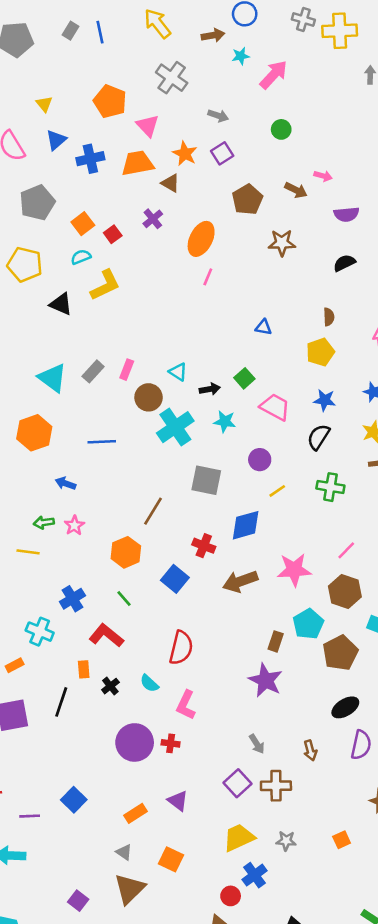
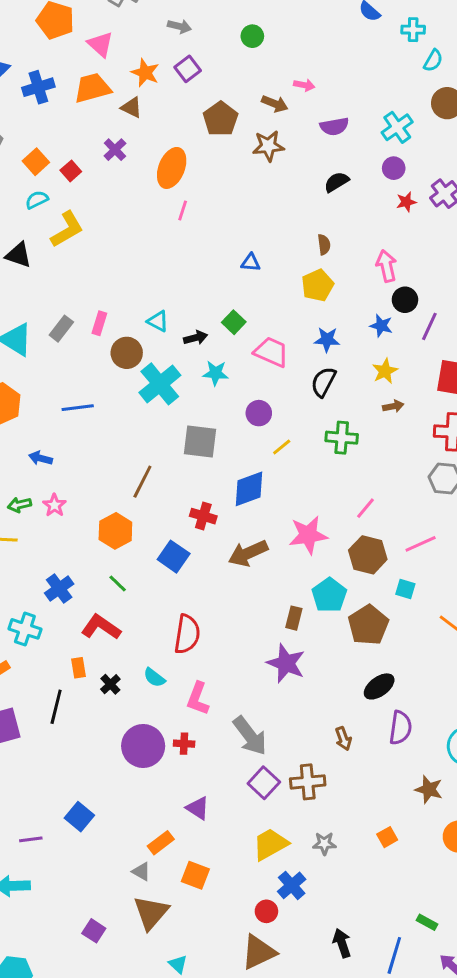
brown star: (282, 243) -> (268, 146), moved
gray arrow: (257, 744) -> (250, 736), moved, size x1.8
orange rectangle: (135, 813) -> (161, 843), moved

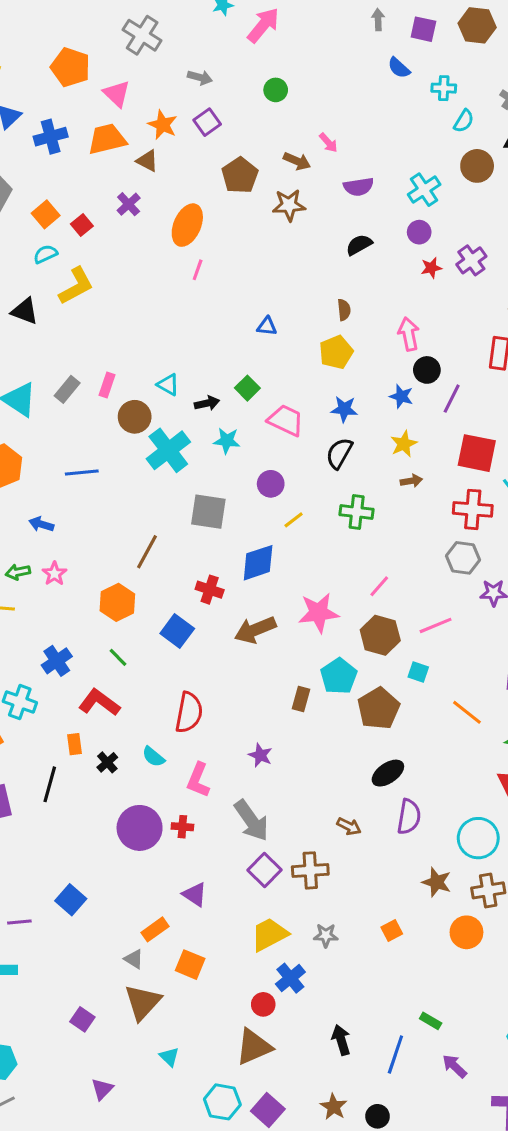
pink arrow: (304, 85) -> (328, 143), turned 36
purple star: (286, 663) -> (260, 755), moved, size x0.6
brown arrow: (343, 739) -> (349, 826), turned -45

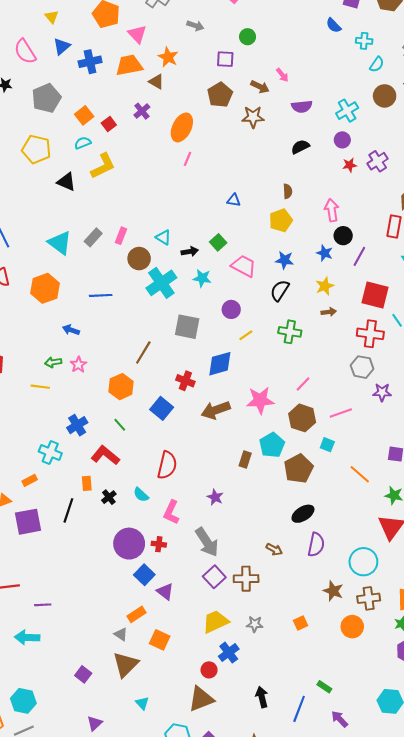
purple square: (207, 122) -> (225, 59), moved, turned 36
blue square: (71, 900) -> (144, 575), moved

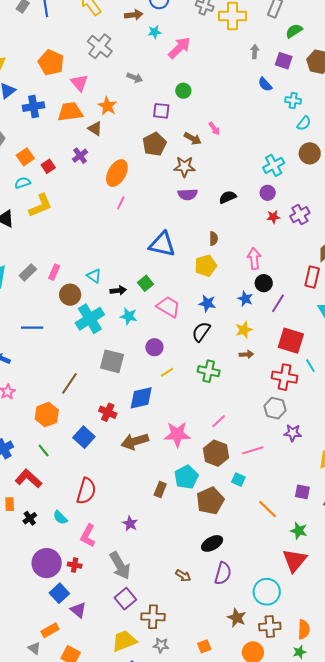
purple semicircle: (302, 106) -> (188, 194), moved
blue triangle: (234, 200) -> (162, 244), size x2.0
brown cross: (246, 579) -> (153, 617), moved

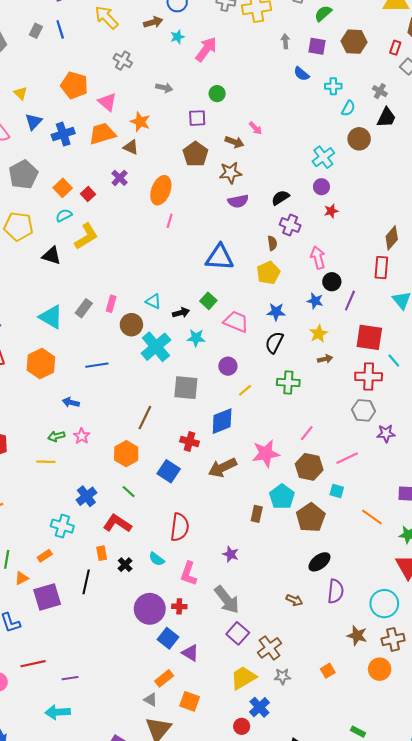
gray cross: (100, 46) -> (123, 61), size x0.7
purple cross: (300, 215) -> (290, 225), moved, turned -30
brown cross: (153, 617) -> (269, 648), turned -30

